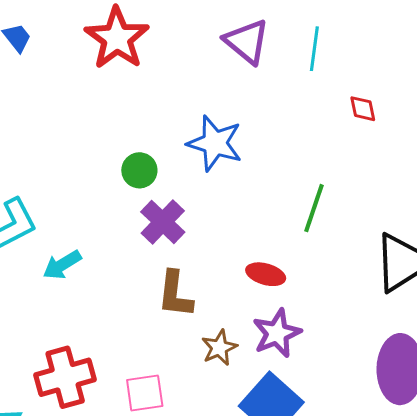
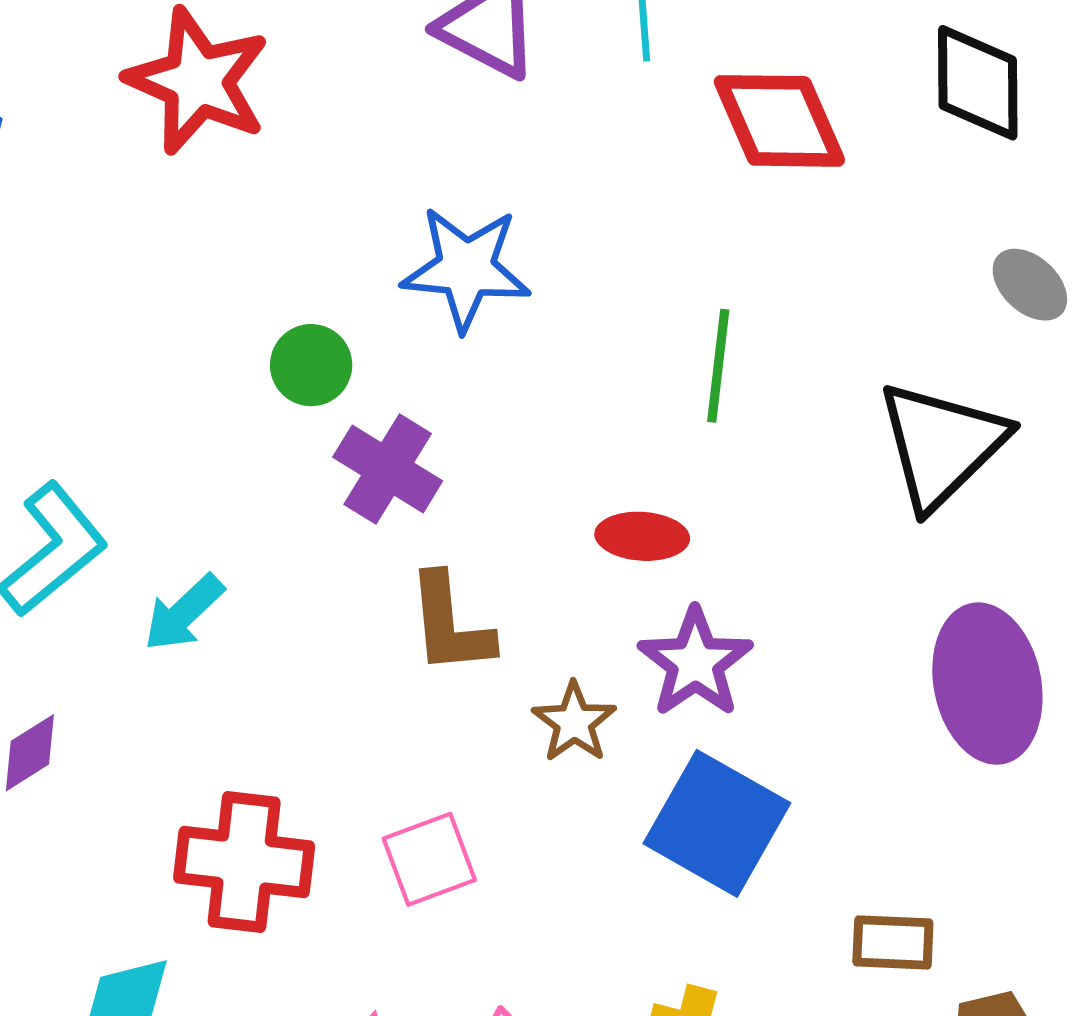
red diamond: (363, 109) -> (779, 121), size x2.0
red cross: (65, 377) -> (244, 862), turned 34

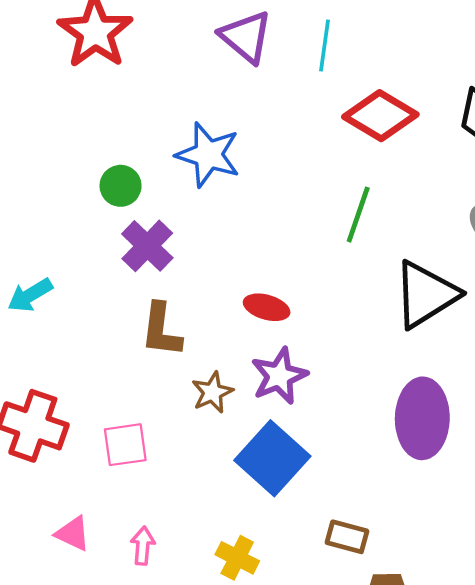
red diamond: (779, 121) -> (380, 116), turned -48
green line: (718, 366) -> (358, 215), moved

